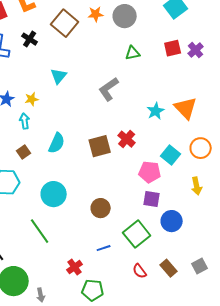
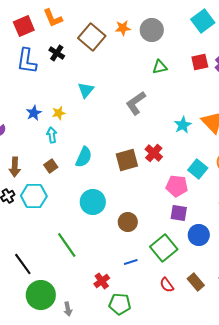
cyan circle: (54, 194) -> (93, 202), moved

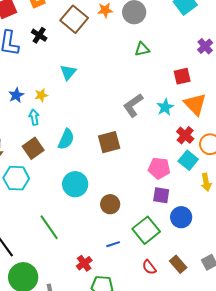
red square: (200, 62) -> (182, 76), moved
gray L-shape: (136, 103) -> (133, 105), moved
red cross: (154, 153) -> (185, 135), moved
brown square: (51, 166) -> (33, 148), size x1.5
cyan square: (198, 169) -> (188, 160), moved

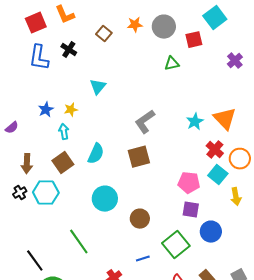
brown square: (74, 19) -> (104, 34), size x0.6
red square: (182, 76) -> (194, 40), moved
gray L-shape: (133, 105) -> (145, 122), moved

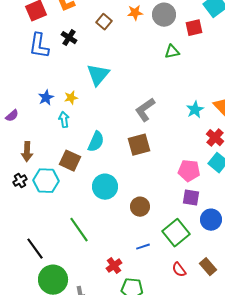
cyan triangle: (98, 87) -> (98, 75), size x1.4
brown square: (63, 163) -> (70, 161), moved, turned -30

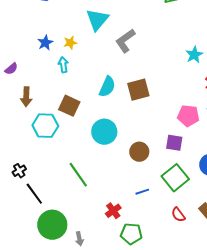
gray L-shape: (145, 110) -> (125, 41), moved
purple semicircle: (12, 116) -> (11, 69), moved
cyan semicircle: (96, 142) -> (107, 87), moved
black cross: (20, 181) -> (19, 171), moved
purple square: (191, 198) -> (174, 143), moved

